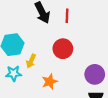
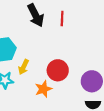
red circle: (63, 49) -> (58, 70), moved

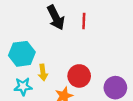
yellow arrow: (24, 67) -> (43, 72), turned -32

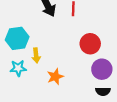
red circle: (79, 76) -> (90, 44), moved

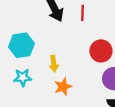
yellow arrow: (36, 55) -> (54, 64), moved

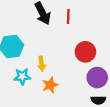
cyan star: (23, 77) -> (22, 76), moved

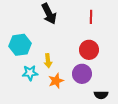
red line: (68, 17) -> (91, 17), moved
purple circle: (97, 78) -> (82, 74), moved

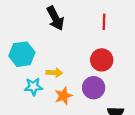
yellow arrow: (48, 61) -> (54, 73), turned -80

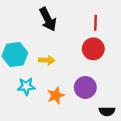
red circle: (102, 60) -> (93, 49), moved
yellow arrow: (54, 73) -> (47, 60), moved

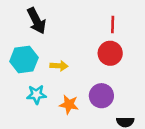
black arrow: (48, 19) -> (36, 21), moved
orange star: (56, 95) -> (69, 104), turned 30

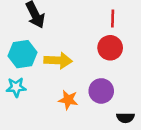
yellow arrow: (59, 66) -> (58, 60), size x1.5
cyan star: (36, 94) -> (16, 87), moved

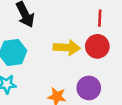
yellow arrow: (58, 60) -> (67, 48), moved

